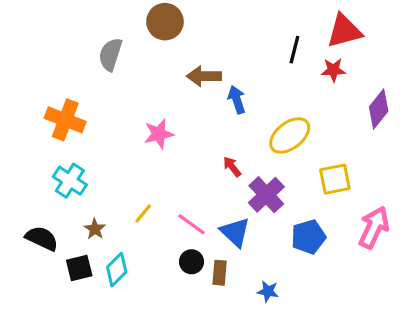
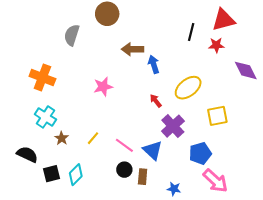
purple diamond: (379, 109) -> (246, 70), turned -65
red arrow: (232, 167) -> (156, 101), moved
pink arrow: (374, 227) -> (215, 181), moved, turned 108
brown star: (95, 229) -> (62, 138), moved

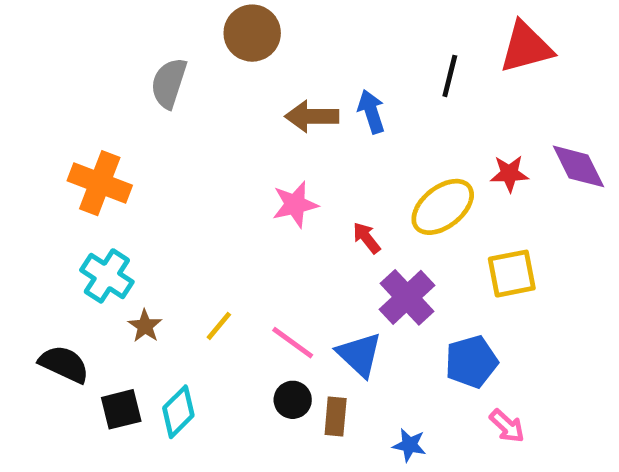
red star: (216, 45) -> (509, 174), moved
blue arrow: (154, 64) -> (371, 112), moved
pink star: (103, 87) -> (295, 205), moved
pink arrow: (215, 181) -> (507, 426), size x0.6

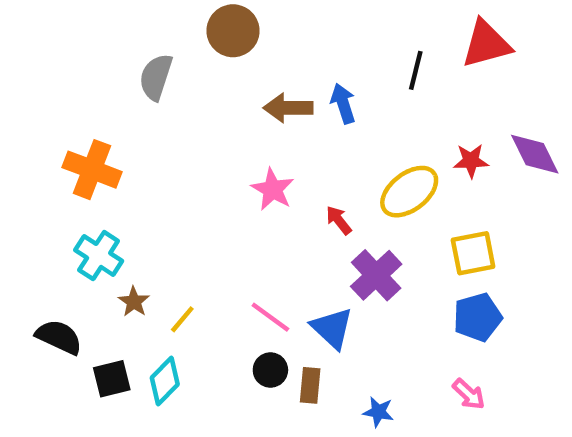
pink star: (295, 205) -> (273, 189), turned -30
yellow line: (219, 326) -> (182, 319), moved
blue pentagon: (471, 362) -> (477, 317), moved

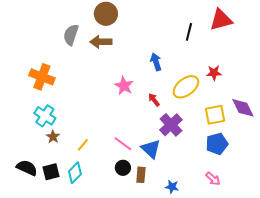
blue arrow: (343, 103) -> (156, 62), moved
brown arrow: (288, 108) -> (101, 42), moved
purple diamond: (535, 154) -> (243, 108), moved
brown star: (134, 302) -> (53, 137), moved
black semicircle: (59, 337) -> (27, 168), moved

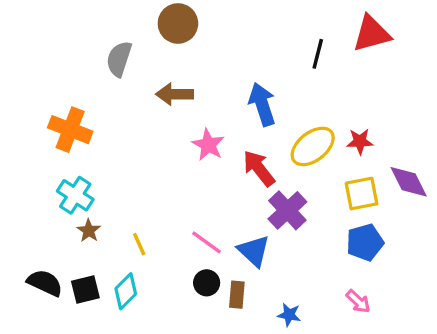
brown arrow: (101, 42) -> (175, 94), moved
blue arrow: (156, 62) -> (262, 104), size x1.4
red star: (214, 73) -> (360, 141), moved
red arrow: (154, 100) -> (259, 168), size x1.6
yellow line: (83, 145) -> (139, 244), turned -64

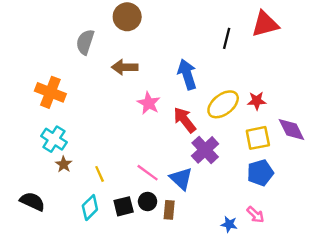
black square: (85, 290) -> (124, 206), moved
blue star: (289, 315) -> (229, 224), moved

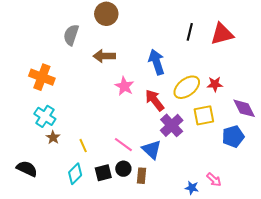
red triangle: (265, 24) -> (222, 34), moved
yellow square: (258, 138) -> (204, 115), moved
blue pentagon: (260, 173) -> (233, 136), moved

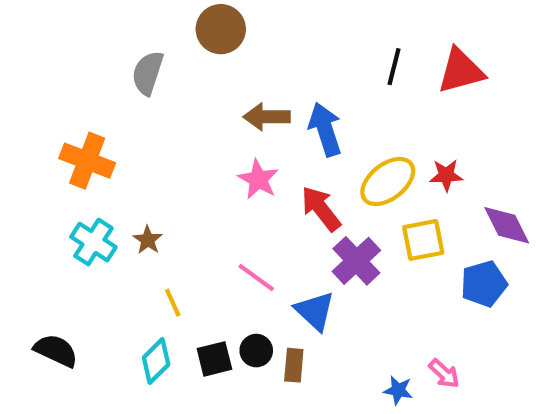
brown arrow: (104, 56) -> (267, 117), moved
brown star: (53, 137) -> (148, 240), moved
pink line: (123, 145) -> (256, 278), moved

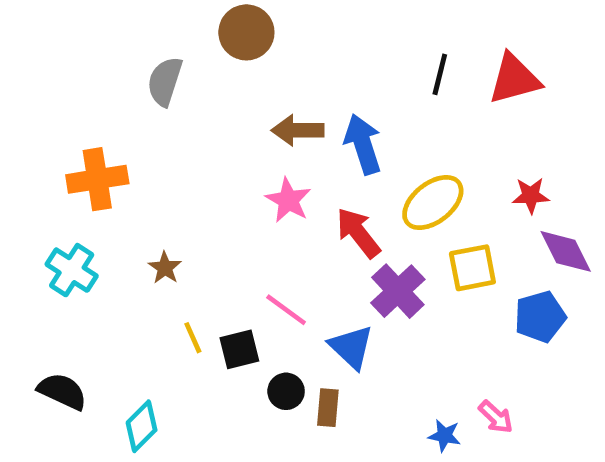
orange cross: (87, 161) -> (97, 179), turned -30
red star: (446, 175) -> (531, 196), moved
cyan cross: (93, 242) -> (72, 270), moved
black square: (214, 359) -> (239, 349), moved
cyan diamond: (156, 361) -> (142, 426), moved

